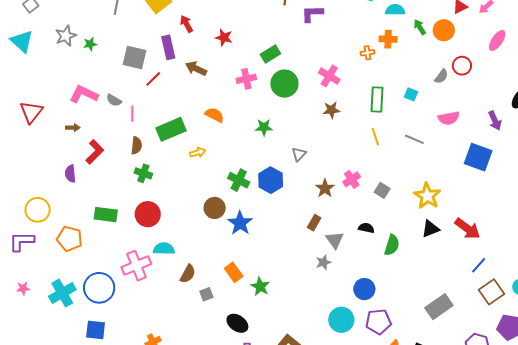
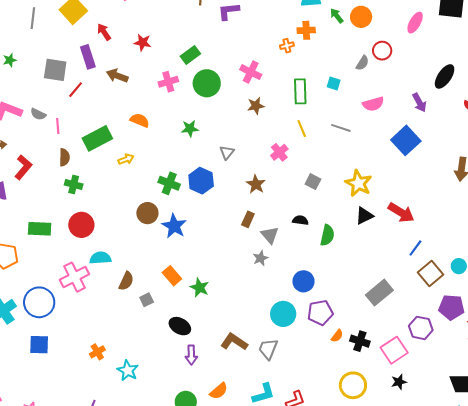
blue square: (478, 157) -> (406, 140), turned 32
pink cross: (352, 179) -> (279, 152), moved

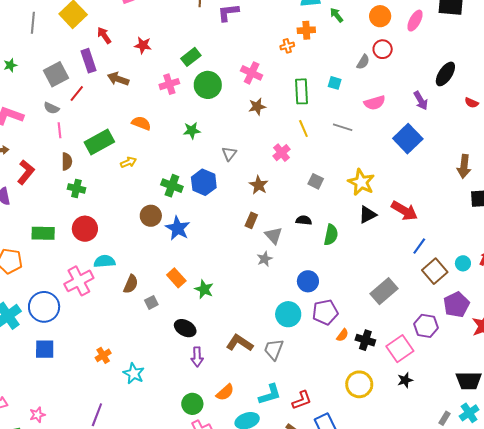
orange circle: (361, 17) -> (380, 16), moved
gray square: (55, 70) -> (56, 74), turned -35
gray semicircle: (38, 114) -> (51, 108), moved
purple pentagon: (452, 307) -> (456, 305), turned -30

